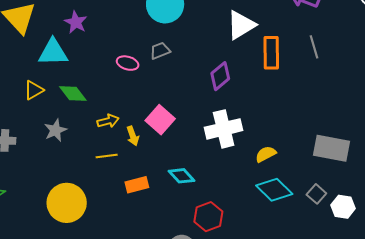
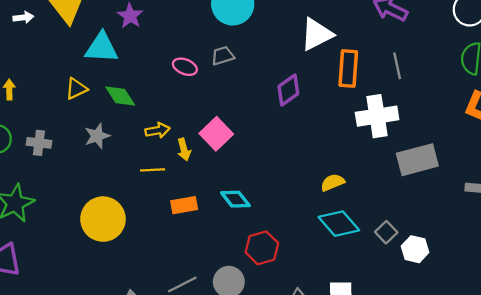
white cross: (224, 129) -> (377, 116), moved
gray rectangle: (331, 148) -> (417, 160), moved, turned -30

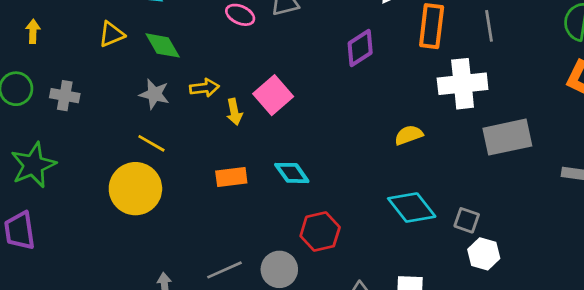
gray star: (97, 136) -> (154, 94), moved, turned 30
yellow line: (153, 170) -> (151, 143), moved, turned 30
yellow semicircle: (333, 182) -> (409, 135), moved
gray square: (386, 232) -> (467, 220), turned -30
white hexagon: (415, 249) -> (484, 254), moved

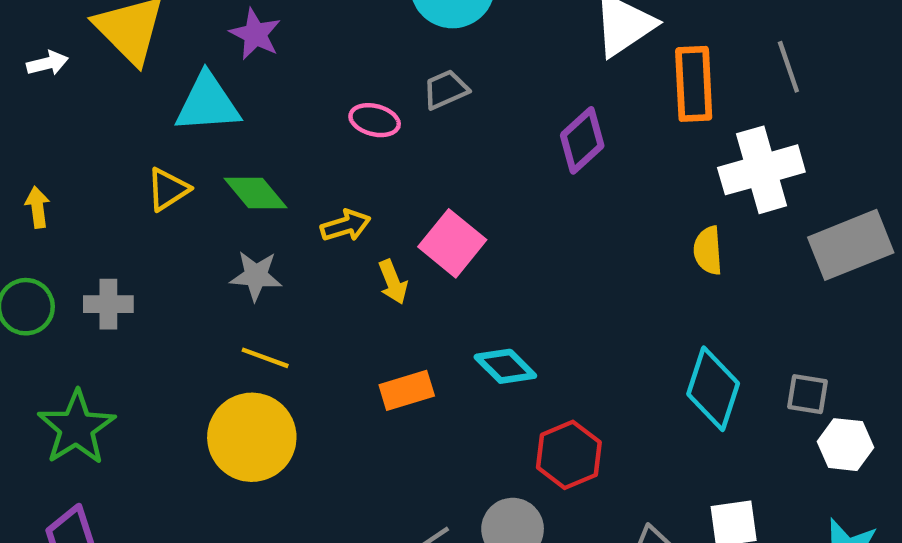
yellow arrow: (204, 88) -> (346, 226), moved
yellow semicircle: (409, 135) -> (708, 250), moved, turned -64
cyan diamond: (412, 207) -> (713, 389), turned 66

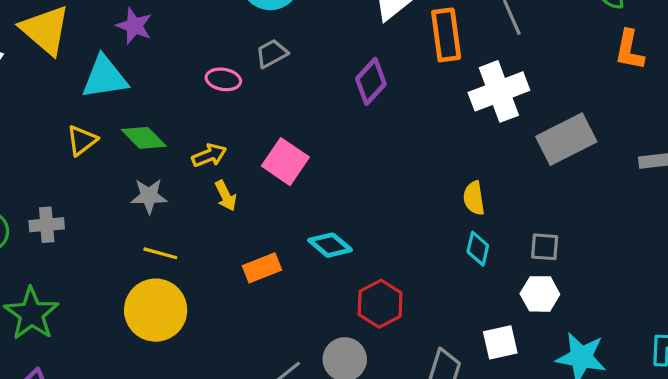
yellow semicircle: (708, 250) -> (474, 198), moved
yellow arrow: (393, 282) -> (226, 196), moved
cyan diamond: (713, 389) -> (478, 249), size x0.6
white hexagon: (845, 445) -> (540, 294), moved

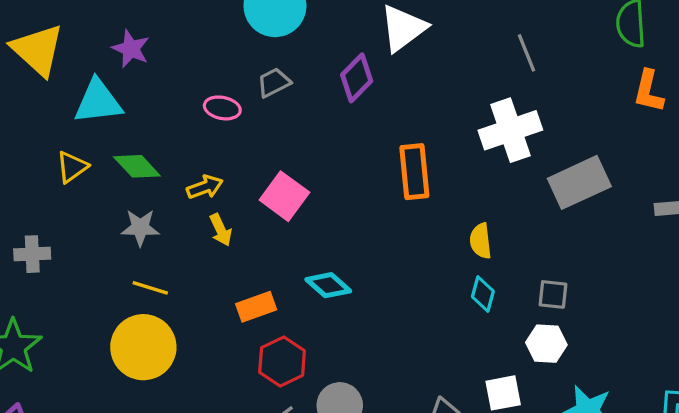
orange rectangle: (446, 35) -> (414, 172), moved
purple diamond: (371, 81) -> (357, 78), moved
red hexagon: (380, 304) -> (282, 362), moved

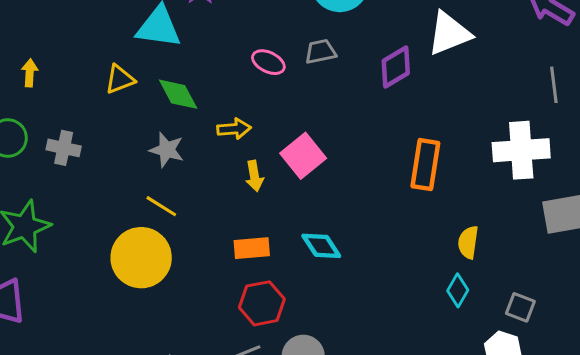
yellow arrow: (221, 230) -> (254, 176), moved

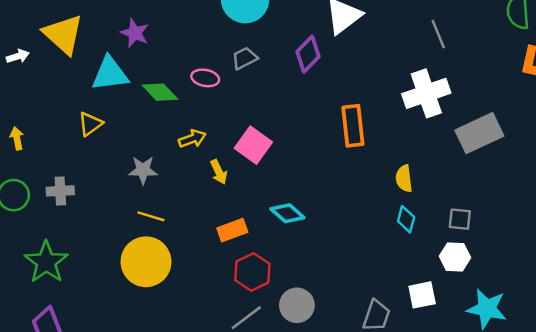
green diamond: (178, 94) -> (160, 92), moved

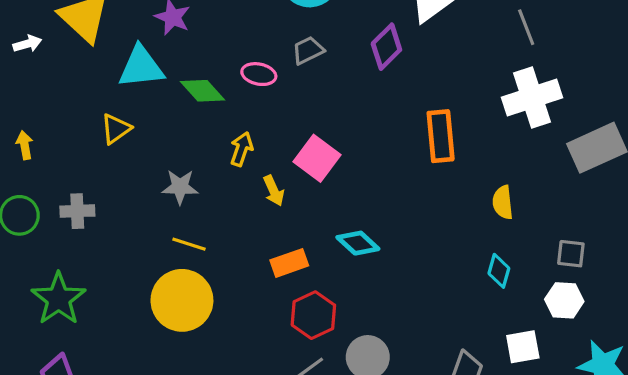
gray line: (438, 34) -> (526, 27), moved
yellow arrow: (192, 139) -> (242, 149), turned -52
cyan diamond: (406, 219) -> (499, 271), moved

